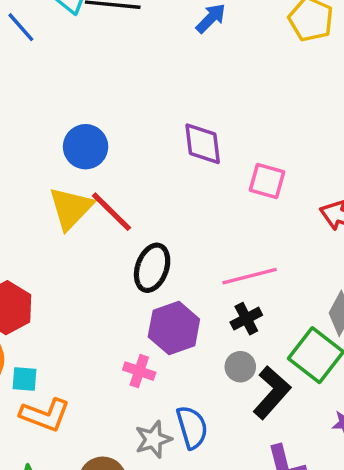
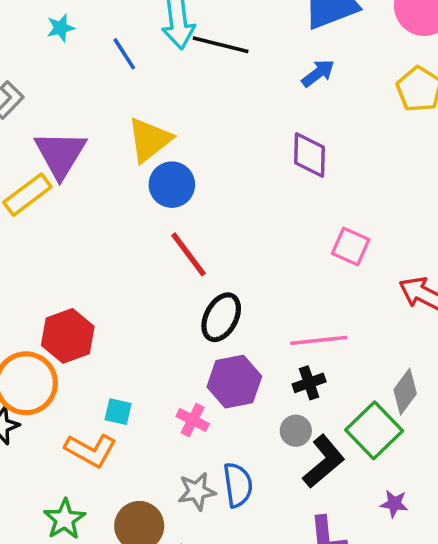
purple diamond: (203, 144) -> (309, 155), moved
yellow triangle: (71, 208) -> (150, 140), moved
cyan square: (25, 379) -> (118, 412), moved

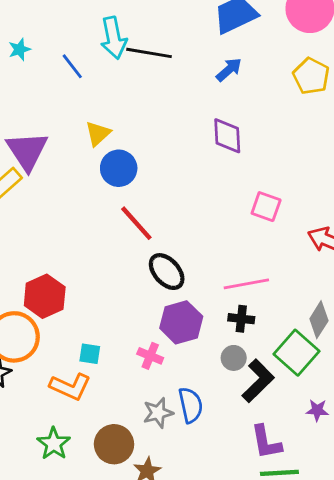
yellow triangle: (150, 140) -> (98, 134), size x0.7
black ellipse: (221, 317) -> (167, 272), turned -66
black cross: (309, 383) -> (241, 319), turned 30

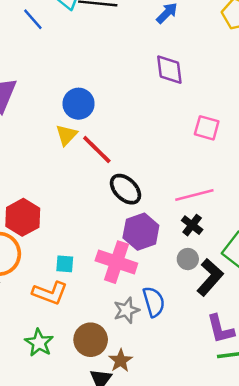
yellow triangle: (98, 134) -> (66, 135), moved
black cross: (241, 319) -> (192, 225), turned 35
pink cross: (150, 356) -> (116, 262), size x1.8

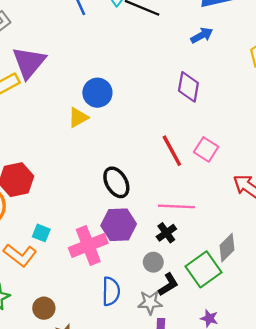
red line: (97, 150) -> (172, 151), moved
pink cross: (116, 262) -> (88, 245), turned 33
black L-shape: (210, 277) -> (168, 285), size x0.7
gray star: (126, 310) -> (150, 303), moved
brown circle: (91, 340) -> (44, 308), size x0.7

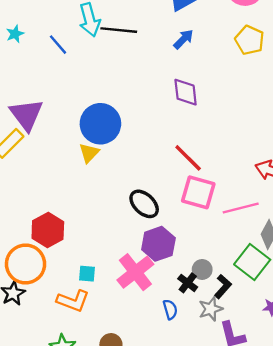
blue circle: (97, 93) -> (100, 124), size x1.4
pink square: (206, 149) -> (198, 192), moved, size x1.4
pink line: (177, 206) -> (241, 208), moved
black cross: (166, 233) -> (188, 283), moved
blue semicircle: (111, 291) -> (170, 309), size x0.7

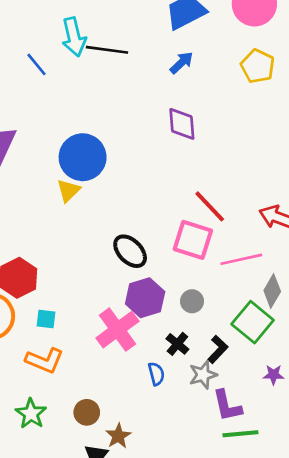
red line: (188, 158) -> (210, 206), moved
gray circle: (202, 269) -> (192, 301), moved
cyan square: (87, 274) -> (46, 319), moved

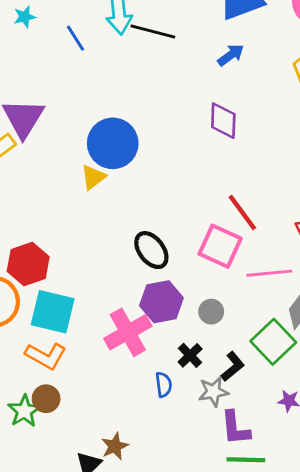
cyan square: (46, 319) -> (53, 312), size x2.0
brown circle: (87, 412) -> (46, 399), moved

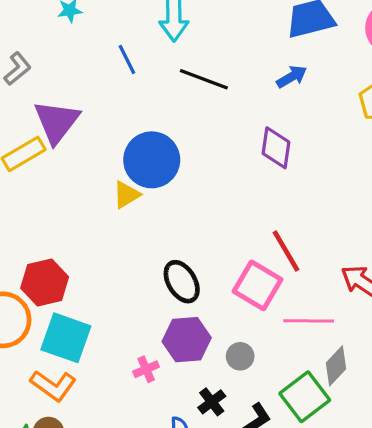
black line: (153, 32) -> (204, 79), moved
blue line: (76, 38) -> (127, 59), moved
pink cross: (128, 332) -> (146, 369), size x0.5

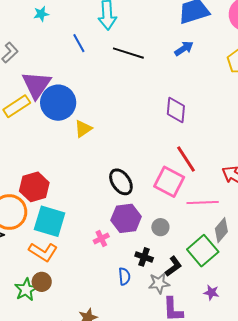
purple diamond: (276, 148) -> (176, 110), moved
blue circle: (152, 160) -> (58, 103), moved
black cross: (212, 402) -> (144, 257), turned -30

